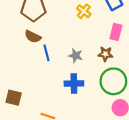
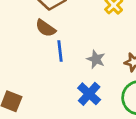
blue cross: (74, 84) -> (89, 94), turned 36

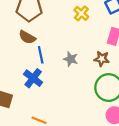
blue cross: (89, 94) -> (33, 78), moved

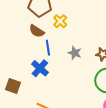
yellow cross: (81, 13) -> (60, 21), moved

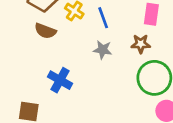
blue line: (48, 48) -> (103, 18), moved

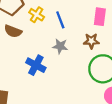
blue cross: (60, 80) -> (36, 65), moved

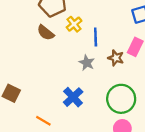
brown star: (91, 41) -> (116, 58), moved
blue cross: (36, 65) -> (73, 97), moved

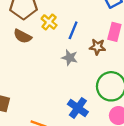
blue line: (96, 37) -> (73, 30), turned 36
blue cross: (73, 97) -> (78, 108), moved

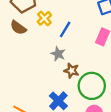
brown star: (97, 47) -> (72, 71), moved

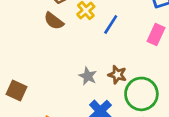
gray star: (58, 54) -> (88, 76), moved

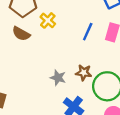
blue line: (111, 24) -> (88, 32), moved

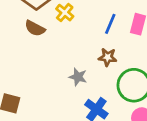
brown star: (84, 73) -> (108, 57), moved

